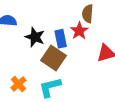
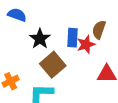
blue rectangle: (61, 39) -> (72, 38), moved

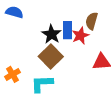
black star: (40, 39) -> (52, 34), moved

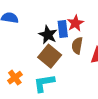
brown semicircle: (92, 21) -> (77, 46), moved
red star: (80, 36) -> (75, 23), moved

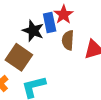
brown square: (50, 56) -> (19, 57), moved

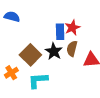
black star: (33, 31) -> (54, 51), moved

